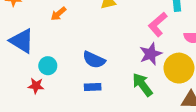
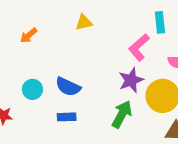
cyan circle: (48, 66) -> (33, 89), moved
green arrow: (142, 85) -> (122, 114), turned 65

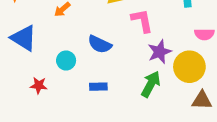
pink L-shape: (139, 47) -> (142, 21), moved, turned 120
blue semicircle: (68, 87) -> (100, 44), moved

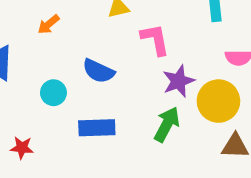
red star: (39, 85) -> (22, 148), moved
blue rectangle: (98, 87) -> (97, 128), size x1.5

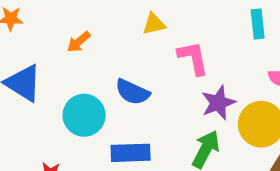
cyan circle: (53, 93) -> (84, 115), size x1.5

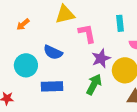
yellow triangle: (154, 24) -> (65, 14), size x1.5
cyan rectangle: (258, 24) -> (120, 23), moved

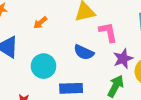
blue semicircle: (53, 52) -> (84, 52), moved

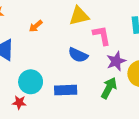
cyan circle: (44, 66) -> (31, 82), moved

